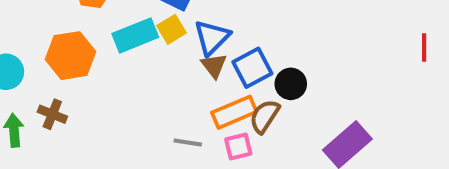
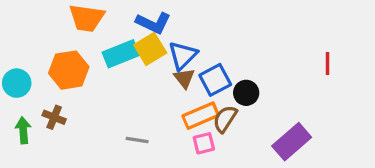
yellow square: (172, 29) -> (150, 49), size x1.4
red line: (424, 48) -> (328, 64), moved
gray line: (188, 142) -> (137, 140), moved

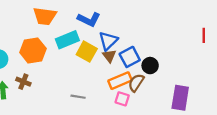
yellow square: (150, 49) -> (87, 52), moved, turned -30
red line: (328, 64) -> (204, 35), moved
purple rectangle: (292, 142) -> (180, 98), turned -40
pink square: (204, 143) -> (122, 99), turned 32

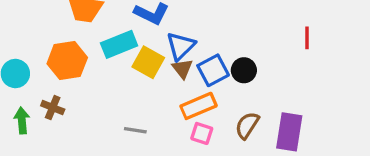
red line: (204, 35) -> (307, 38), moved
black circle: (150, 66) -> (244, 70), moved
brown semicircle: (136, 83) -> (247, 125), moved

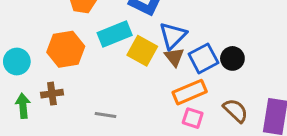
brown cross: (53, 108) -> (52, 94), turned -30
brown semicircle: (247, 125) -> (235, 110), turned 100
gray line: (135, 130) -> (106, 115), moved

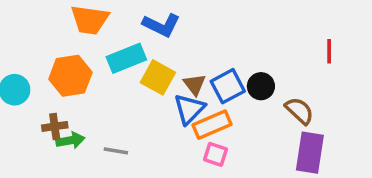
blue triangle: (173, 36) -> (189, 109), moved
green arrow: (23, 106) -> (70, 140), moved, turned 85
brown semicircle: (235, 110) -> (299, 111), moved

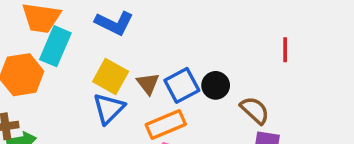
cyan rectangle: (126, 58) -> (55, 46), moved, turned -45
blue triangle: (189, 109) -> (109, 108), moved

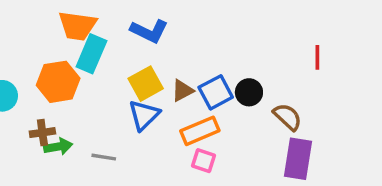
yellow square: (111, 76) -> (146, 84), turned 32
brown triangle: (148, 84) -> (182, 91), turned 40

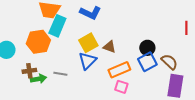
brown triangle: (182, 91) -> (109, 47), turned 48
blue square: (216, 92) -> (147, 62), moved
gray line: (104, 157) -> (60, 74), moved

